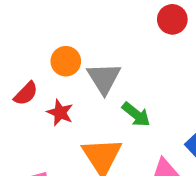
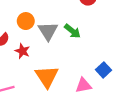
green arrow: (136, 114) -> (72, 31), moved

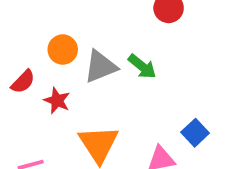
gray triangle: (48, 31) -> (101, 67), turned 40

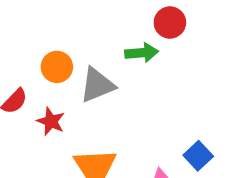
green arrow: (142, 67) -> (142, 53), moved, turned -44

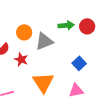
red circle: (170, 22) -> (87, 26), moved
blue square: (198, 156) -> (79, 63), moved

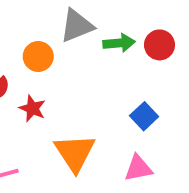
gray triangle: (44, 41) -> (77, 26), moved

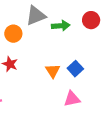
red circle: (160, 45) -> (91, 20), moved
orange triangle: (75, 153) -> (53, 71), moved, size x0.6

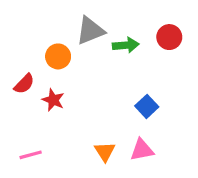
orange triangle: (53, 71) -> (105, 152), moved

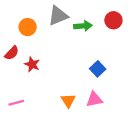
orange circle: (58, 56) -> (28, 27), moved

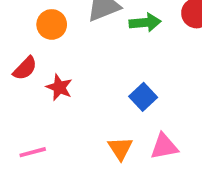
blue square: (98, 69) -> (143, 97), moved

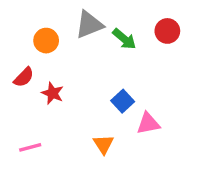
green arrow: (145, 23) -> (124, 39), turned 45
pink triangle: (164, 146) -> (148, 123), moved

